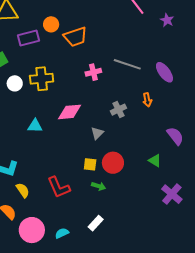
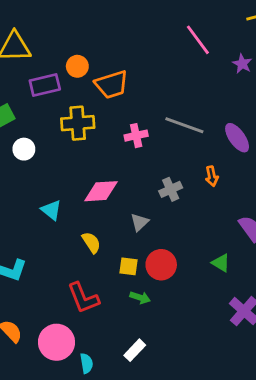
yellow cross: (42, 79) -> (78, 123), moved
cyan triangle: (35, 126) -> (51, 210), turned 35
yellow semicircle: (23, 190) -> (91, 242), moved
pink circle: (32, 230) -> (57, 342), moved
cyan semicircle: (62, 233) -> (87, 363), turned 104

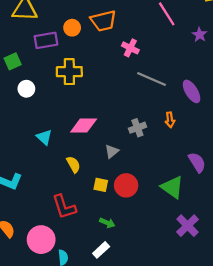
orange trapezoid: (112, 85) -> (103, 21), moved
pink cross: (136, 136) -> (130, 48), moved, turned 35
green triangle: (221, 263) -> (172, 187), size x1.6
green arrow: (140, 298) -> (107, 223), moved

